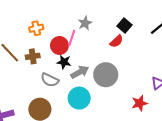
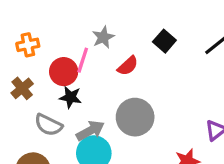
red semicircle: (117, 41) -> (128, 66), moved
brown cross: (33, 56) -> (22, 88), turned -32
gray arrow: (80, 72) -> (90, 131), moved

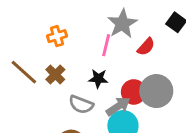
gray star: (103, 37) -> (122, 24), size x1.5
red circle: (64, 72) -> (134, 92), moved

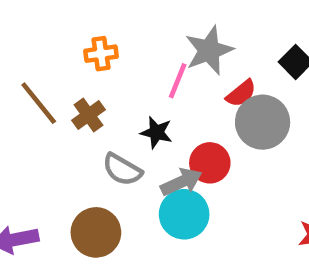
gray circle: (156, 91) -> (263, 122), moved

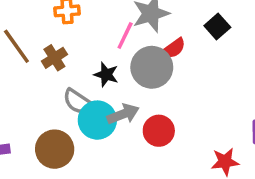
gray circle: (263, 122) -> (152, 67), moved
red circle: (210, 163) -> (159, 131), moved
cyan circle: (184, 214) -> (97, 120), moved

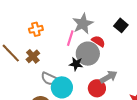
red semicircle: (174, 48) -> (98, 41), turned -104
black star: (106, 75) -> (76, 64), moved
gray arrow: (123, 114) -> (109, 77), moved

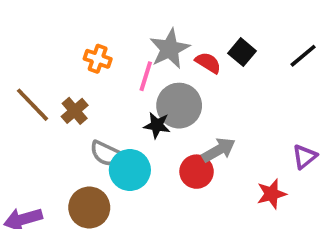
orange cross: (36, 29) -> (98, 59), moved, turned 32
red semicircle: (98, 41) -> (208, 63), moved

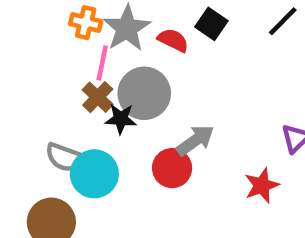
orange cross: (98, 59) -> (86, 23), moved
brown cross: (75, 111) -> (98, 97), moved

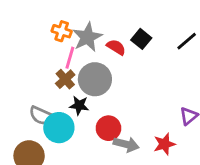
black star: (121, 119) -> (79, 105), moved
gray arrow: (195, 140) -> (126, 144), moved, turned 45

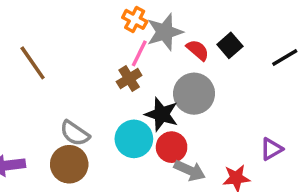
gray circle: (95, 79) -> (194, 94), moved
black star: (79, 105) -> (162, 114), moved, size x1.4
gray semicircle: (41, 116) -> (75, 133), moved
cyan circle: (59, 128) -> (134, 139), moved

